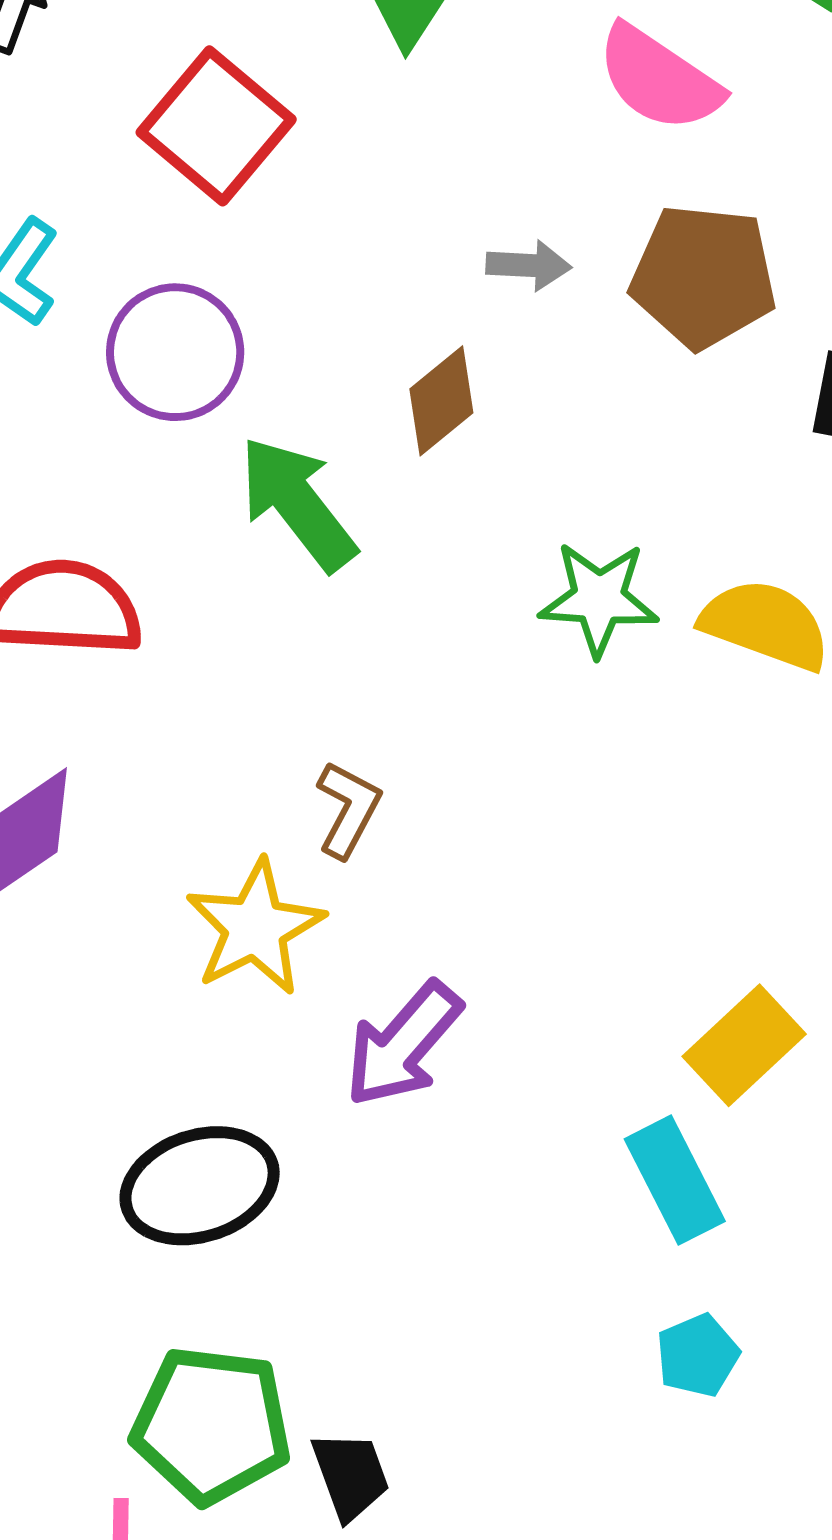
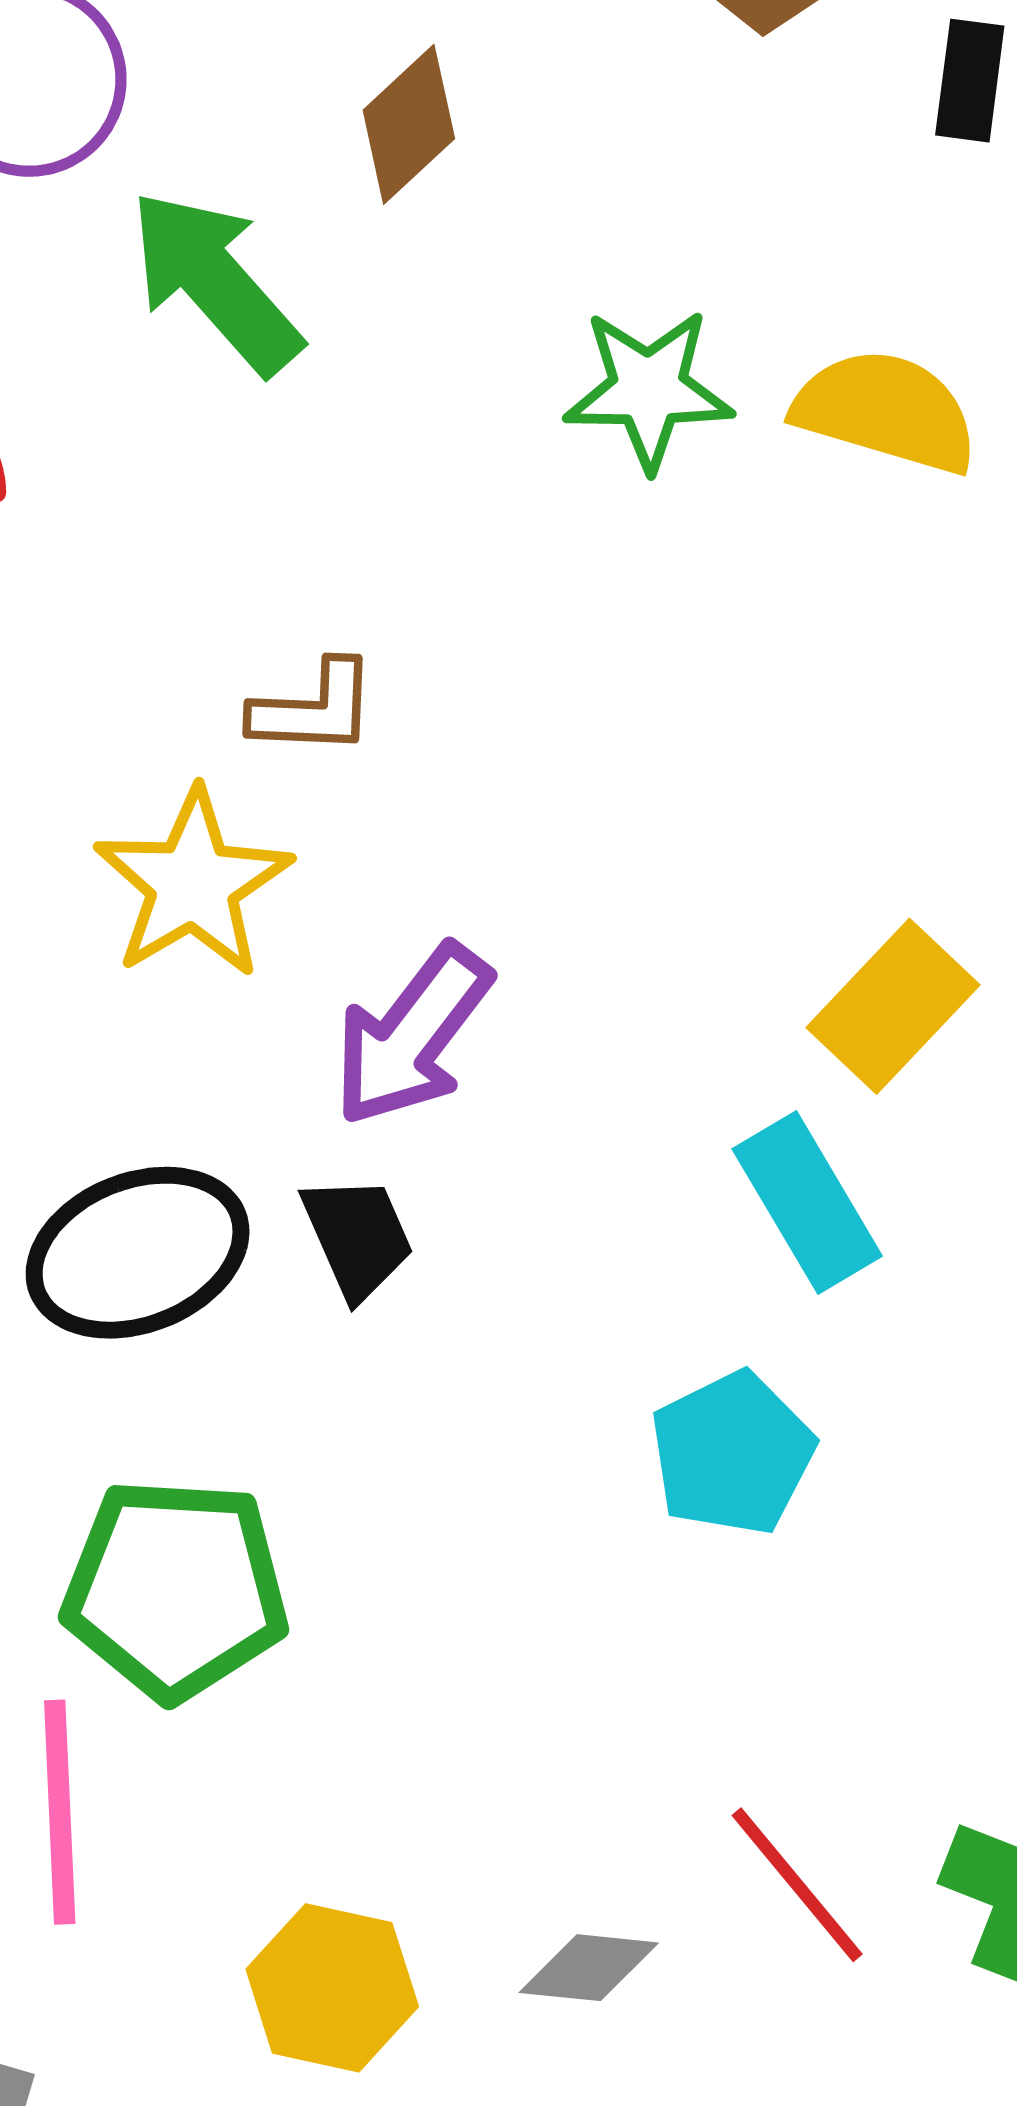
brown L-shape: (348, 809) -> (314, 709), turned 68
cyan pentagon: (698, 1355) -> (732, 1453), moved, size x1.4
black trapezoid: (351, 1475) -> (358, 1237), moved

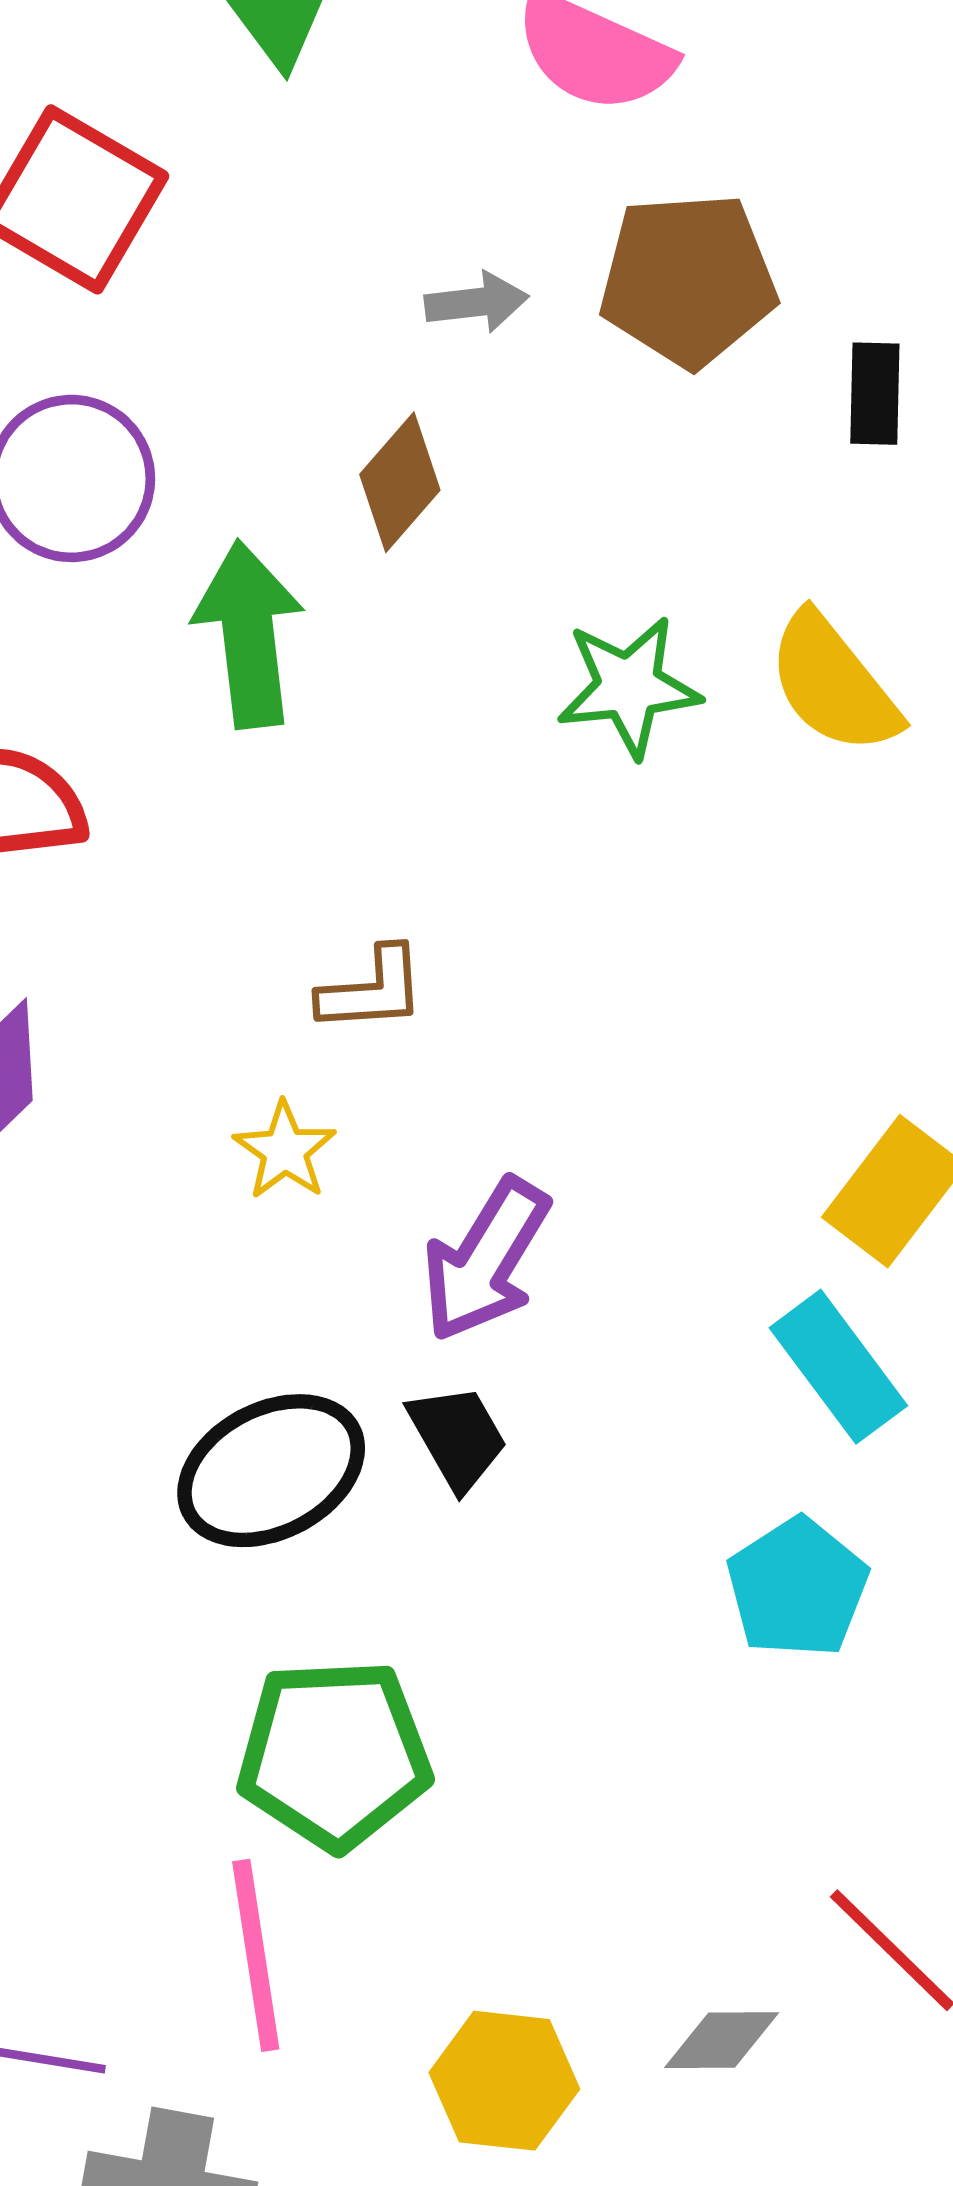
green arrow: (215, 282) -> (249, 634), turned 41
yellow semicircle: (886, 411) -> (833, 684), turned -139
yellow star: (193, 884) -> (285, 1151), size x0.6

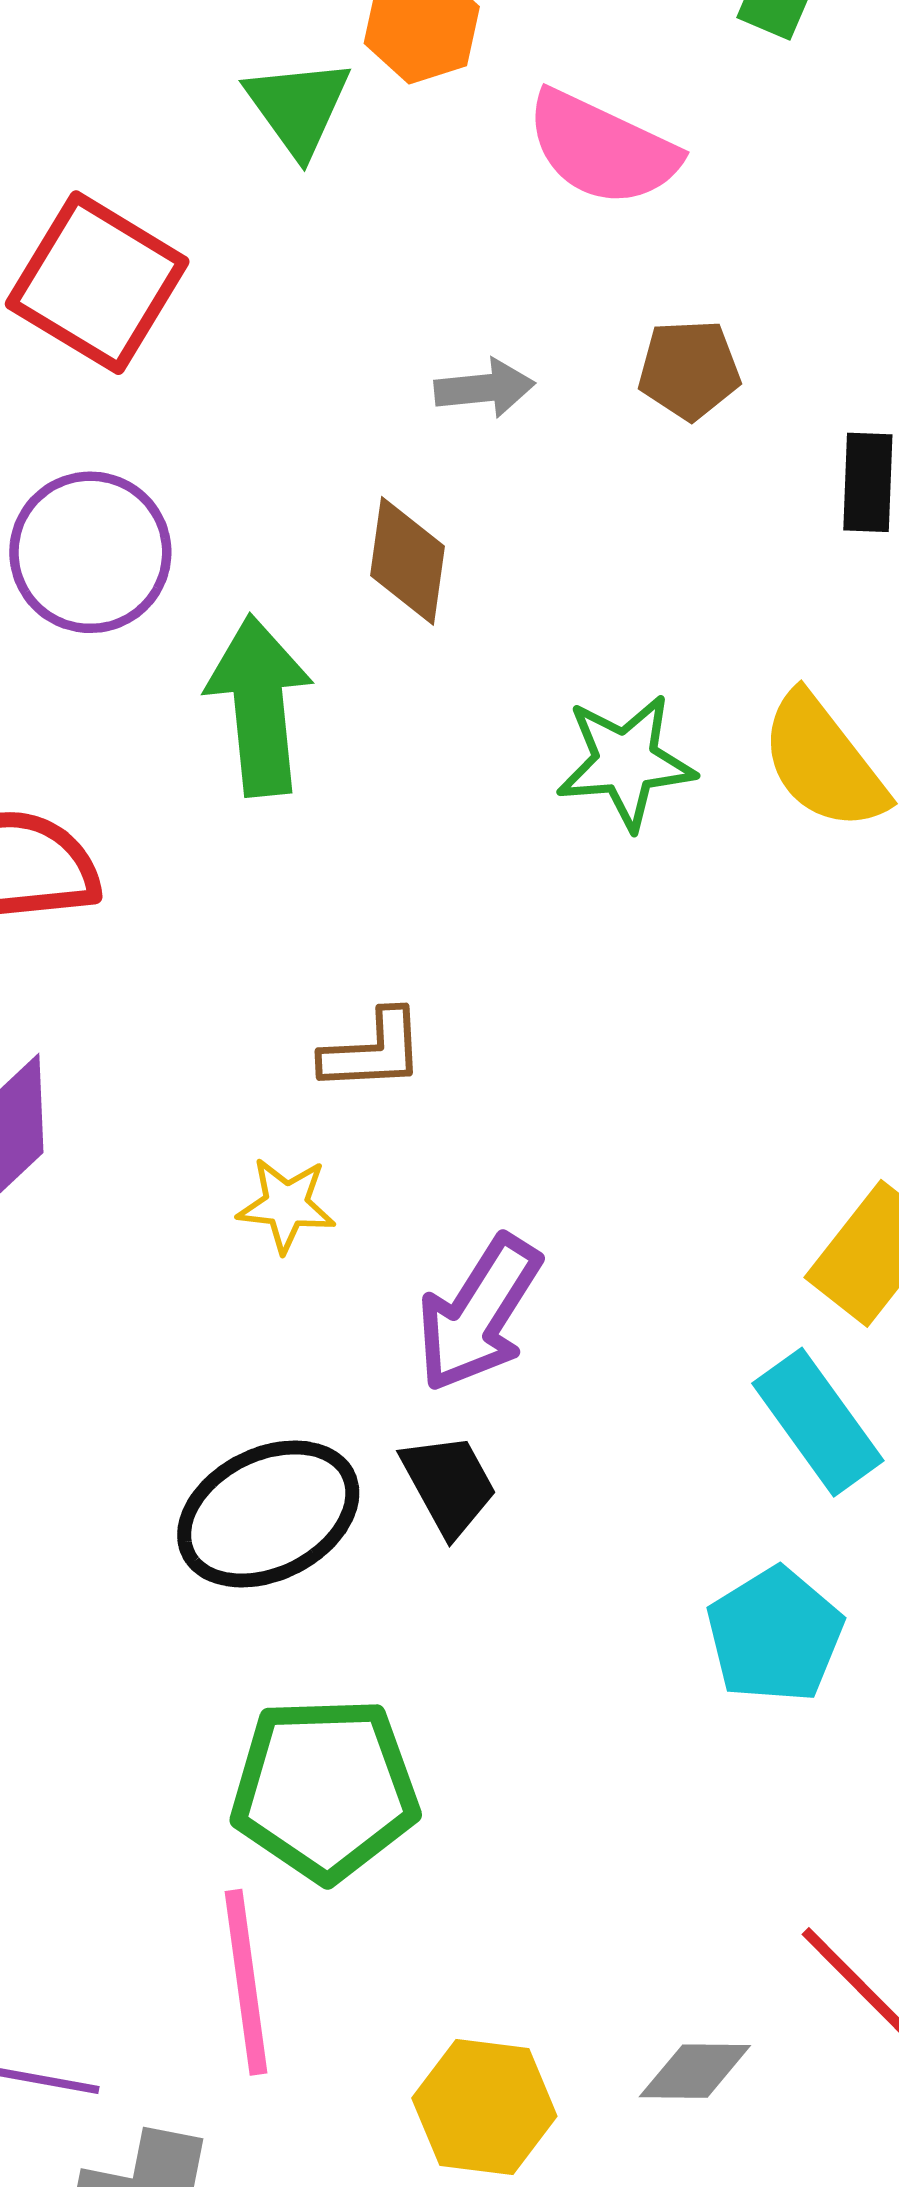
brown pentagon: (688, 280) -> (689, 370), size x0.6
brown diamond: (400, 482) -> (408, 561), turned -34
yellow star: (285, 1151) -> (286, 1205), turned -30

